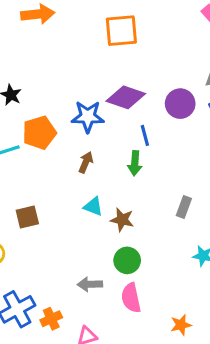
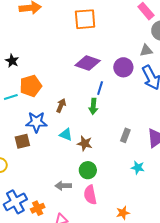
blue star: (88, 117) -> (36, 122), moved
blue line: (145, 135) -> (100, 88), turned 32

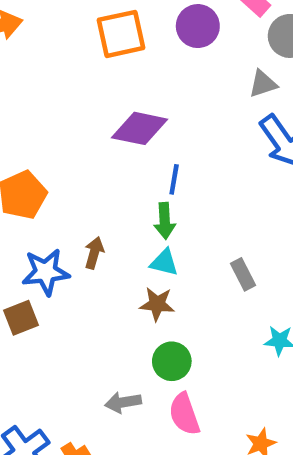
purple circle: (123, 67) -> (198, 26), moved
brown arrow: (61, 106) -> (94, 253), moved
cyan triangle: (66, 135) -> (164, 262), moved
gray rectangle: (125, 135) -> (243, 274), turned -40

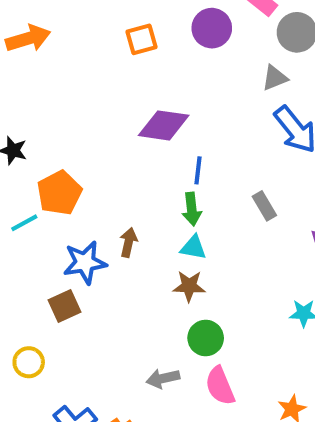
orange square: (121, 34) -> (141, 39), size x0.7
gray rectangle: (243, 274) -> (264, 206), moved

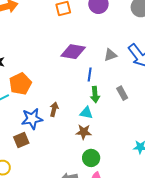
gray triangle: (275, 78) -> (110, 55), moved
green arrow: (192, 209) -> (95, 95), moved

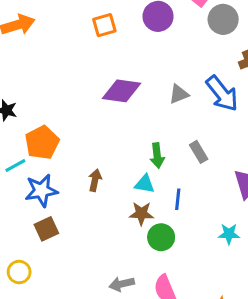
blue line: (90, 74) -> (178, 199), moved
blue star: (32, 119) -> (41, 191), moved
green circle: (91, 158) -> (161, 237), moved

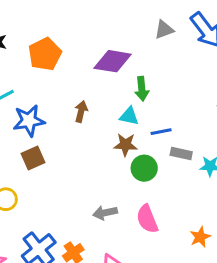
purple diamond: (121, 91) -> (113, 61), moved
orange pentagon: (42, 143) -> (45, 54), moved
gray rectangle: (199, 152) -> (181, 154), moved, turned -48
blue line: (178, 199) -> (161, 132), turned 72

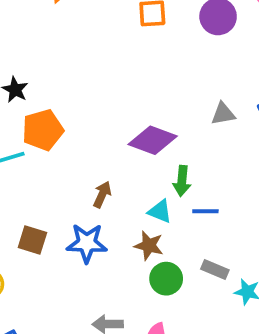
orange pentagon: (45, 54) -> (43, 130), moved
blue star: (29, 121) -> (87, 243), moved
blue line: (161, 132) -> (205, 211), moved
brown square: (33, 158) -> (32, 240), turned 30

